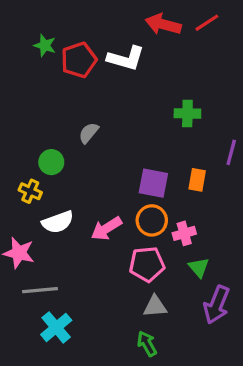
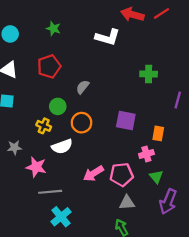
red pentagon: (79, 60) -> (49, 66), moved
orange rectangle: (197, 180) -> (158, 133), moved
orange circle: (152, 220) -> (82, 123), moved
pink arrow: (106, 229) -> (93, 173), moved

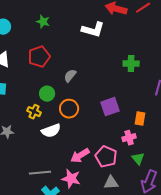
purple square: (126, 120) -> (110, 107), turned -30
pink star: (36, 167) -> (71, 179), moved
pink pentagon: (122, 175) -> (106, 157), turned 30

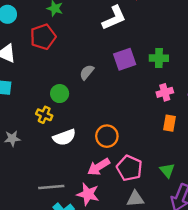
white L-shape: (93, 30) -> (114, 18), turned -40
red pentagon: (39, 57) -> (43, 37), moved
purple square: (110, 107) -> (125, 59), moved
orange circle: (69, 109) -> (107, 136), moved
pink cross: (129, 138) -> (165, 92), moved

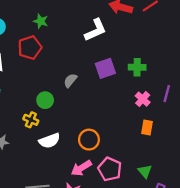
pink cross: (165, 92) -> (143, 99), turned -32

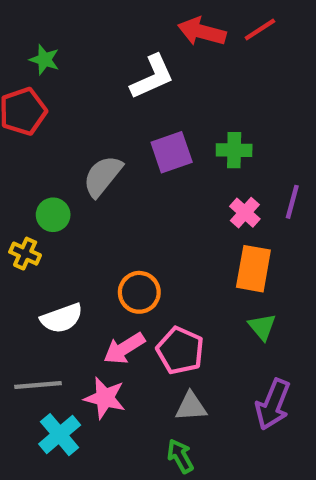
gray semicircle: (70, 80) -> (103, 176), size x1.5
orange rectangle: (147, 128) -> (253, 269), size x1.5
white semicircle: (49, 141) -> (62, 318), moved
green triangle: (145, 171) -> (262, 327), moved

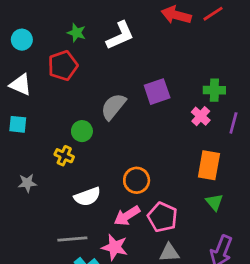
white L-shape: (152, 77) -> (120, 36), moved
green cross: (234, 150) -> (214, 90), moved
pink cross: (245, 213) -> (201, 116), moved

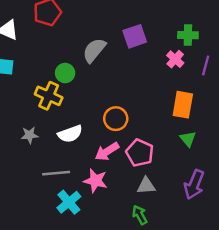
yellow cross: (64, 156) -> (49, 96), size x1.5
gray star: (27, 183) -> (30, 135), moved

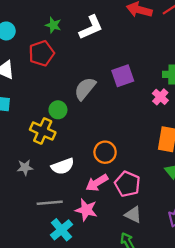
gray triangle: (146, 186) -> (133, 215), turned 30

